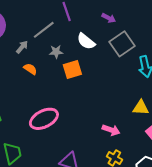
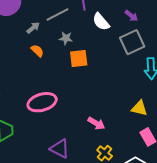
purple arrow: (109, 18) -> (131, 16), moved
white semicircle: (86, 41) -> (101, 22), moved
pink arrow: (111, 130) -> (96, 123), moved

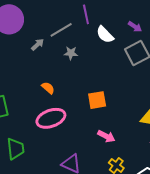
orange semicircle: (37, 51) -> (48, 88), moved
orange square: (79, 59) -> (97, 100), moved

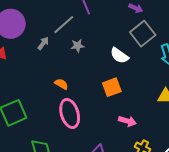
white semicircle: (105, 35) -> (119, 56), moved
pink ellipse: (51, 118) -> (70, 113), turned -76

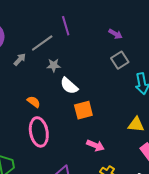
gray square: (143, 34) -> (120, 60), size x0.7
white semicircle: (119, 56) -> (69, 86), moved

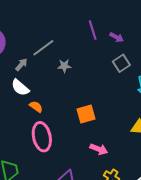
purple line: (66, 26) -> (93, 30), moved
gray star: (54, 65) -> (64, 66), moved
white semicircle: (69, 86) -> (20, 88), moved

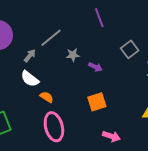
purple arrow: (117, 37) -> (95, 67), moved

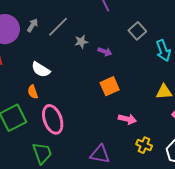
gray arrow: (30, 56) -> (33, 25), moved
orange semicircle: (47, 97) -> (33, 92), moved, turned -136
pink ellipse: (54, 127) -> (53, 119), moved

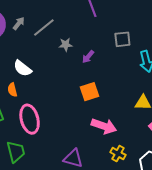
gray square: (137, 31) -> (122, 39), turned 30
purple arrow: (105, 52) -> (88, 57), turned 104
pink arrow: (127, 119) -> (104, 126), size x1.4

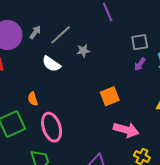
purple arrow: (88, 57) -> (140, 64), moved
white semicircle: (23, 68) -> (51, 64), moved

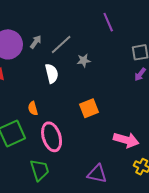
white semicircle: (51, 64) -> (52, 74), turned -138
orange square: (110, 96) -> (89, 108), moved

